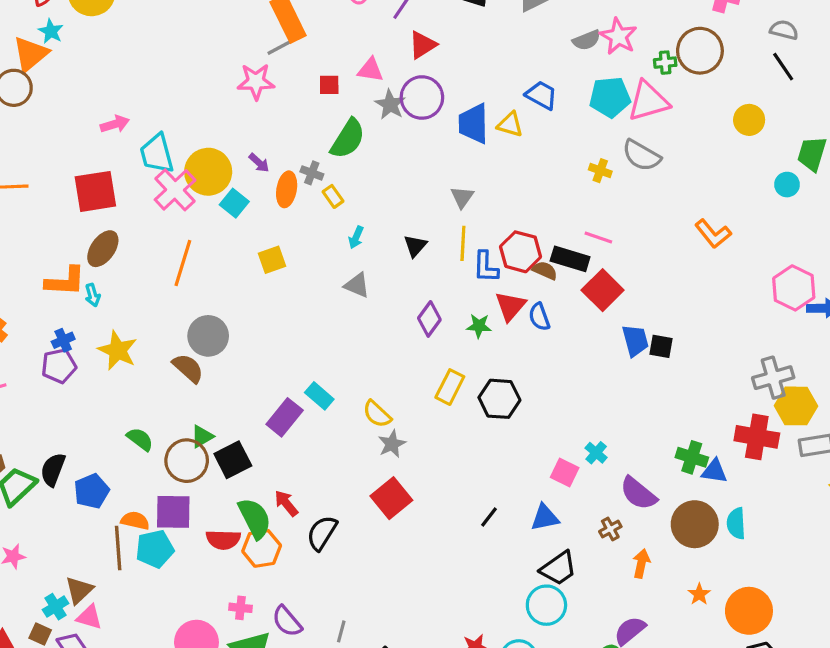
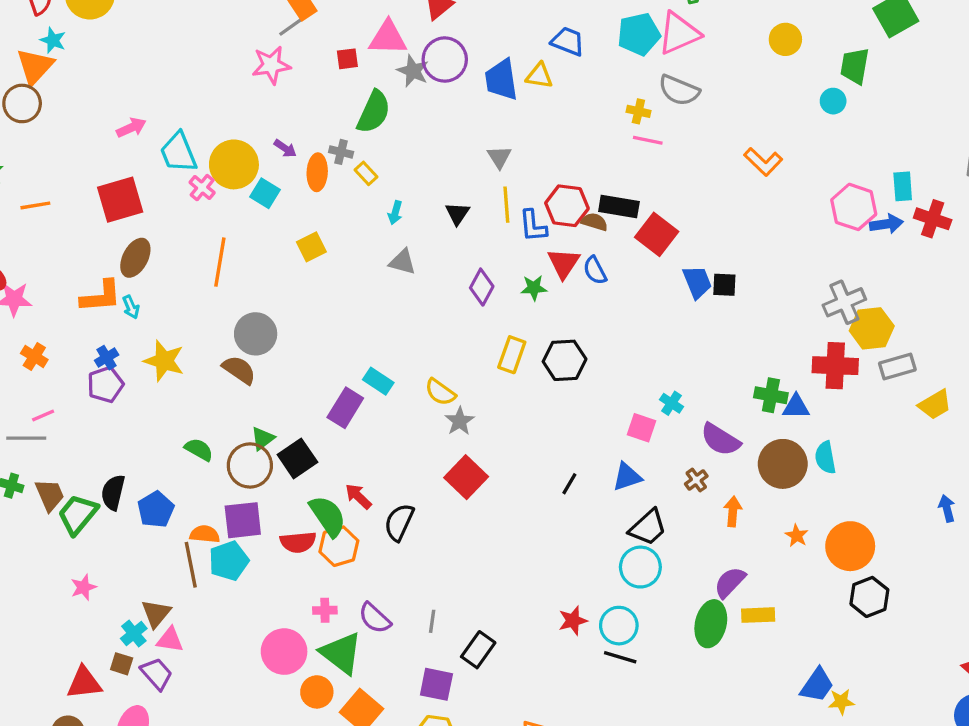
pink triangle: (370, 70) -> (388, 38), size x1.4
pink cross: (175, 190) -> (202, 188), size x0.6
pink line: (598, 238) -> (648, 140), moved

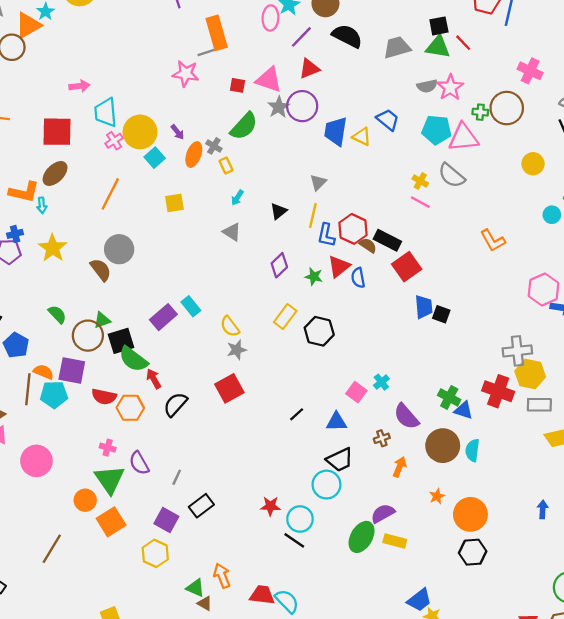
blue pentagon: (156, 510) -> (16, 345), turned -30
green semicircle: (328, 516) -> (133, 359), moved, turned 144
pink circle: (284, 652) -> (36, 461), moved

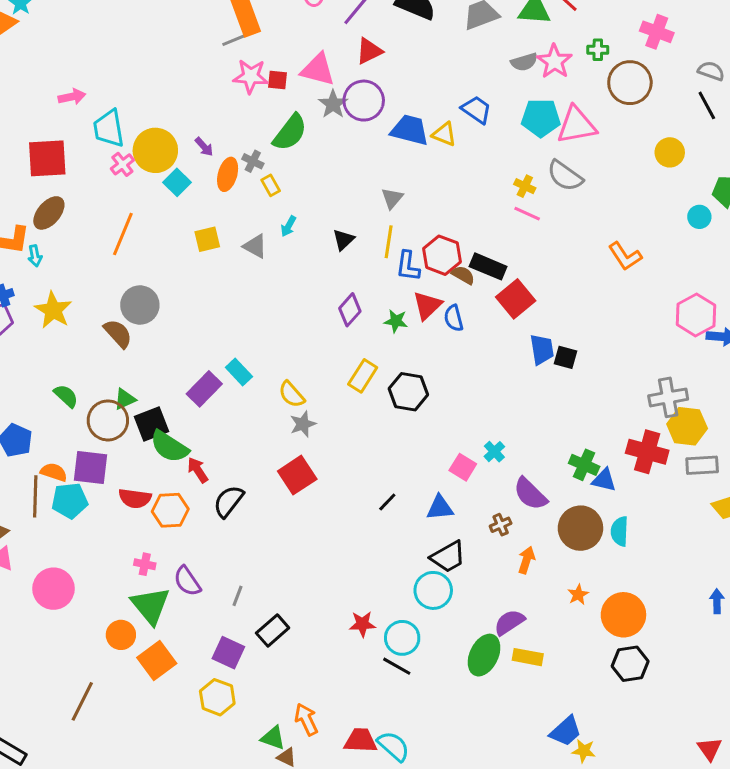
pink star: (186, 74) -> (251, 76), moved
green cross: (480, 112) -> (598, 50), moved
blue trapezoid: (336, 131) -> (410, 130), turned 100
gray triangle: (232, 232) -> (255, 246), moved

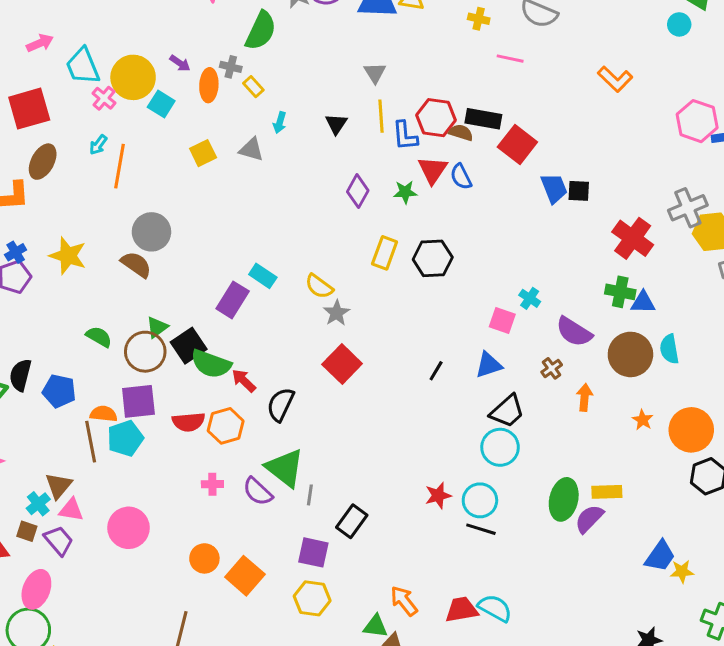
yellow cross: (525, 186) -> (479, 19), moved
cyan arrow: (35, 256) -> (98, 145), moved, turned 60
red cross: (647, 452) -> (633, 238), moved, turned 33
green triangle: (151, 606) -> (285, 468), moved
purple semicircle: (509, 622) -> (589, 519), moved

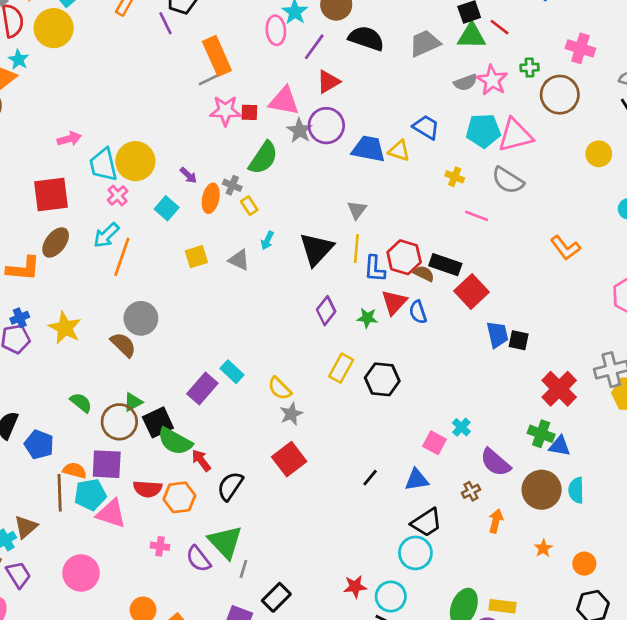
yellow circle: (133, 77) -> (135, 161), moved
black triangle: (336, 124) -> (316, 249), size x1.8
cyan arrow: (98, 145) -> (106, 235), size x1.5
orange circle: (691, 430) -> (584, 564), size x0.6
pink triangle: (71, 510) -> (111, 514), moved, size x1.4

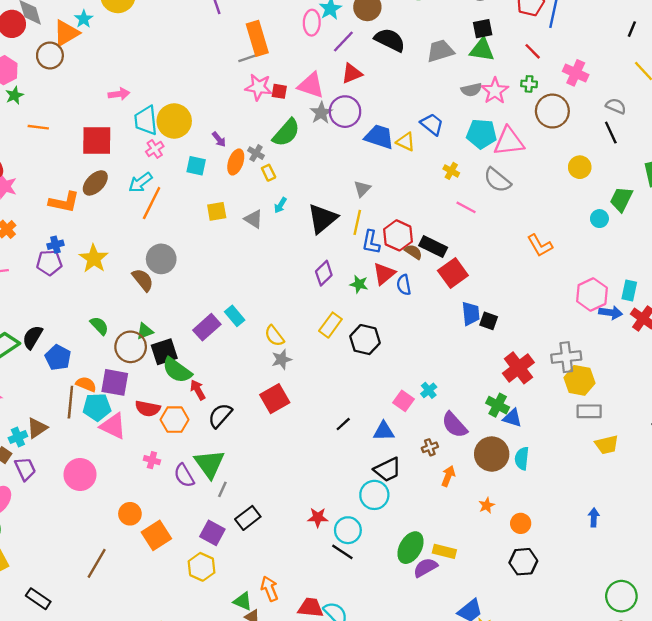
red line: (500, 27) -> (533, 51), moved
cyan square: (167, 208) -> (196, 166), turned -36

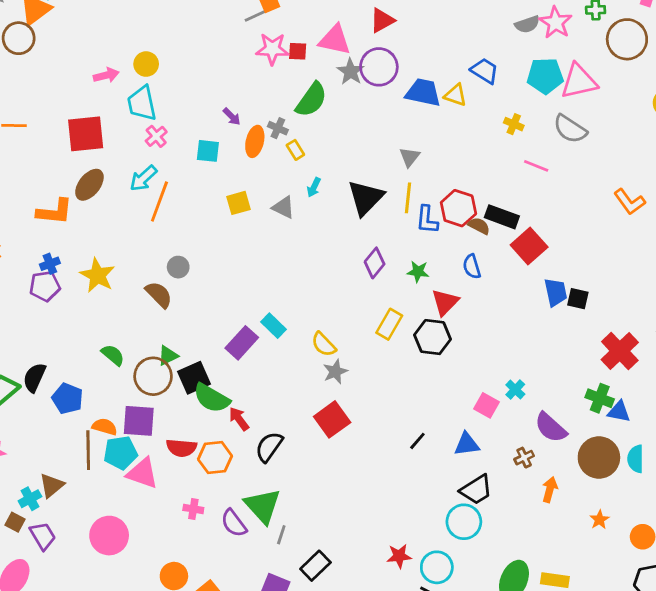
yellow circle: (174, 121) -> (146, 64), moved, size x0.6
gray circle: (161, 259) -> (178, 267), size x0.6
red triangle: (384, 274) -> (445, 302), moved

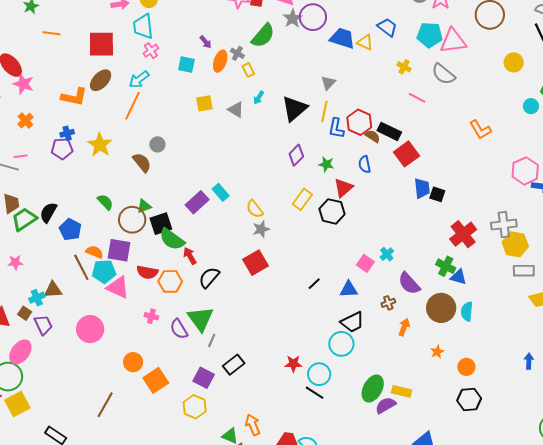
orange line: (159, 201) -> (132, 106), moved
brown line: (88, 450) -> (81, 267), turned -32
brown triangle: (52, 485) -> (53, 290), turned 30

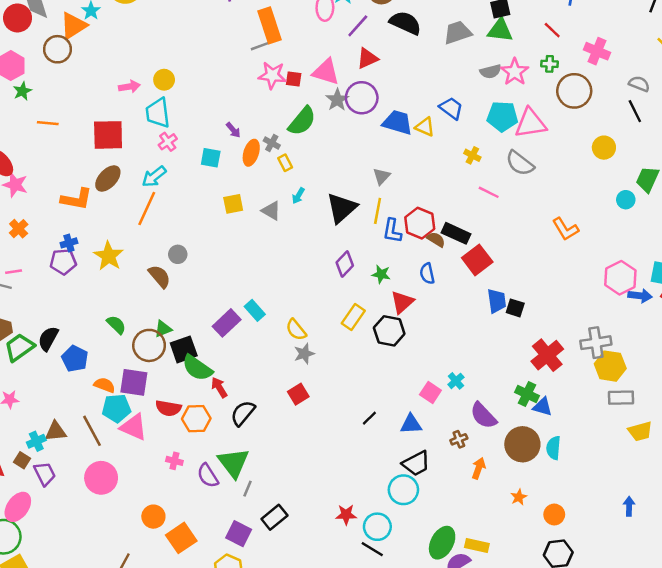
red square: (255, 263) -> (298, 394), size x0.7
brown line: (81, 267) -> (92, 431), moved

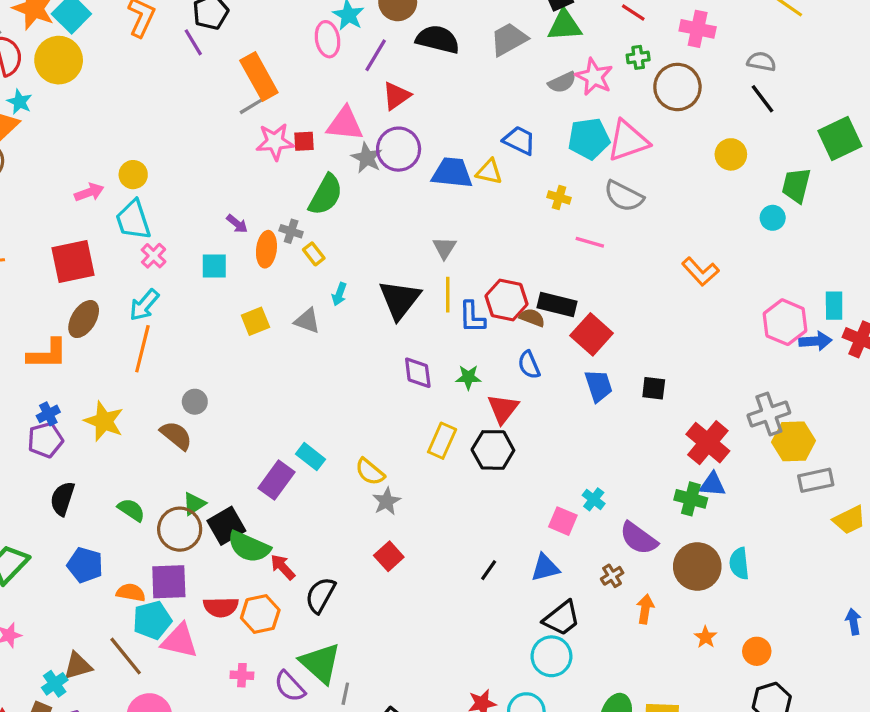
purple diamond: (345, 264) -> (418, 373), turned -40
blue trapezoid: (497, 301) -> (598, 386), moved
black semicircle: (48, 339) -> (62, 499), moved
blue triangle: (543, 407) -> (712, 484), moved

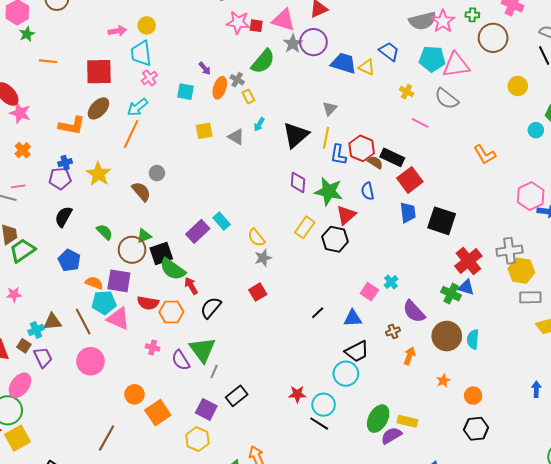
gray semicircle: (562, 82) -> (423, 21), size x1.5
green star: (468, 377) -> (329, 191), size x1.8
black square: (654, 388) -> (442, 221), size x1.8

